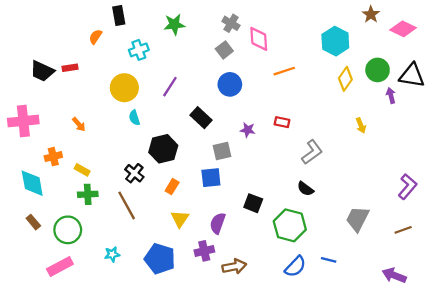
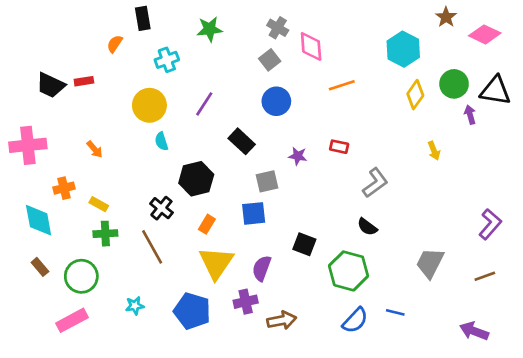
yellow triangle: (180, 219) -> (216, 263), size x1.6

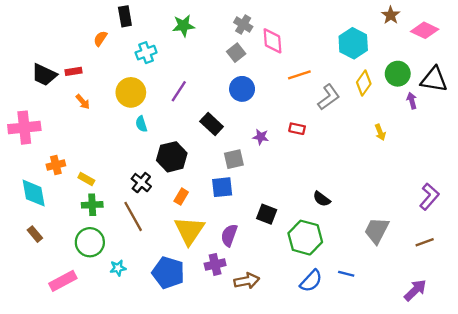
orange arrow: (95, 149) -> (83, 102), moved
gray L-shape: (375, 183) -> (329, 97), moved
green circle: (81, 276) -> (90, 242), moved
purple arrow: (474, 331) -> (415, 290), turned 115

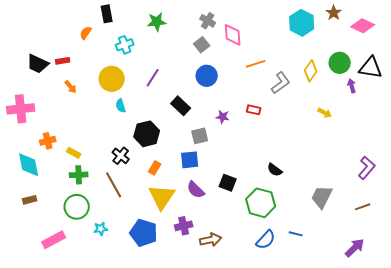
cyan hexagon: (353, 43) -> (302, 23), moved
yellow arrow: (380, 132) -> (325, 113), turned -40
brown rectangle: (35, 234) -> (30, 200), turned -64
purple semicircle: (229, 235) -> (196, 190), moved, turned -66

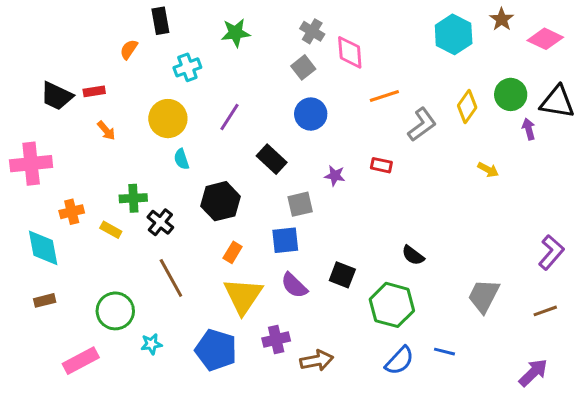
black cross: (121, 156) -> (160, 222), moved
green cross: (79, 175) -> (133, 198), moved

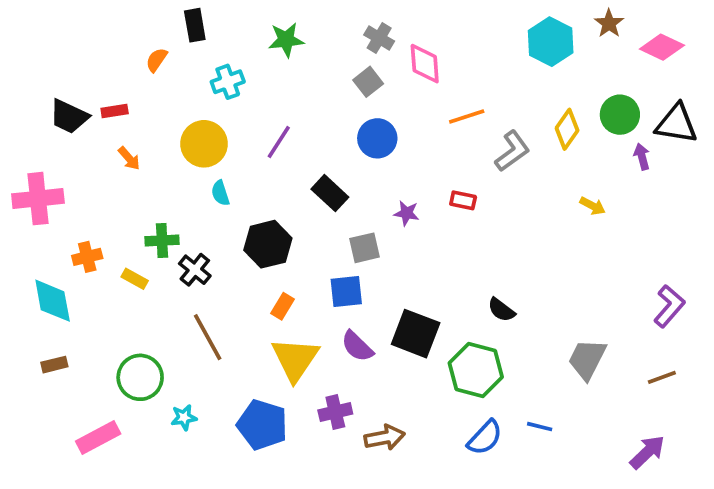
black square: (342, 275) -> (416, 334), size x1.5

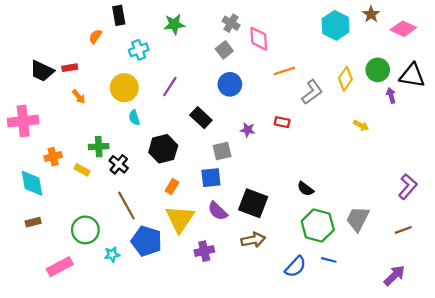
green hexagon: (476, 370) -> (318, 225), moved
blue pentagon: (262, 425) -> (146, 241), moved
brown arrow: (385, 438) -> (253, 240), moved

